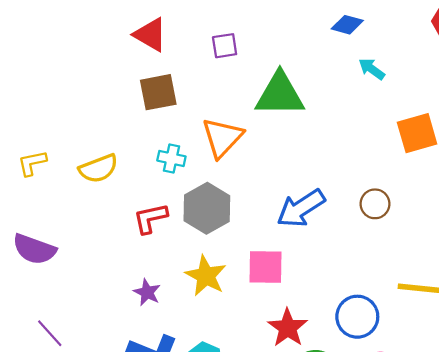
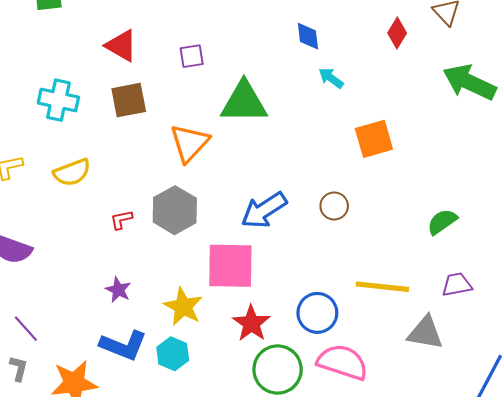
blue diamond: (347, 25) -> (308, 36), turned 68
cyan cross: (171, 159) -> (58, 100), moved, size x1.5
red L-shape: (150, 218) -> (121, 220), size x0.7
pink square: (265, 267) -> (230, 266), size x1.4
yellow star: (206, 276) -> (183, 307), moved

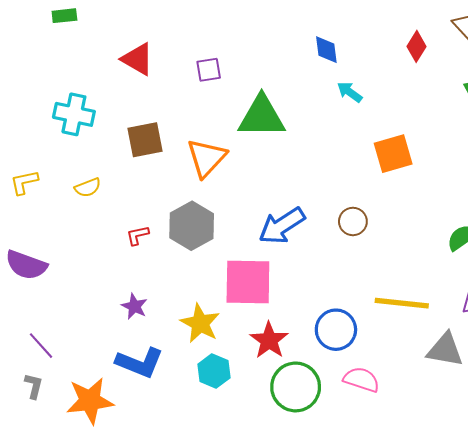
brown square: (129, 100) -> (145, 140), moved
yellow semicircle: (72, 172) -> (88, 188), size x0.7
cyan hexagon: (173, 354) -> (214, 371), moved
pink semicircle: (343, 362) -> (361, 380), size x0.7

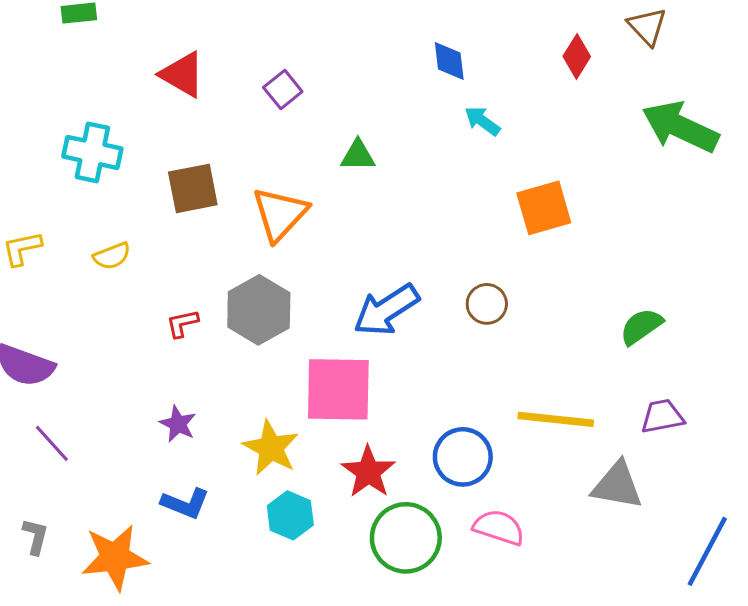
purple square: (209, 70) -> (283, 89), turned -30
green triangle: (262, 116) -> (358, 155), size x0.5
purple line: (41, 346) -> (52, 443), moved
blue L-shape: (140, 363) -> (185, 503), size x0.7

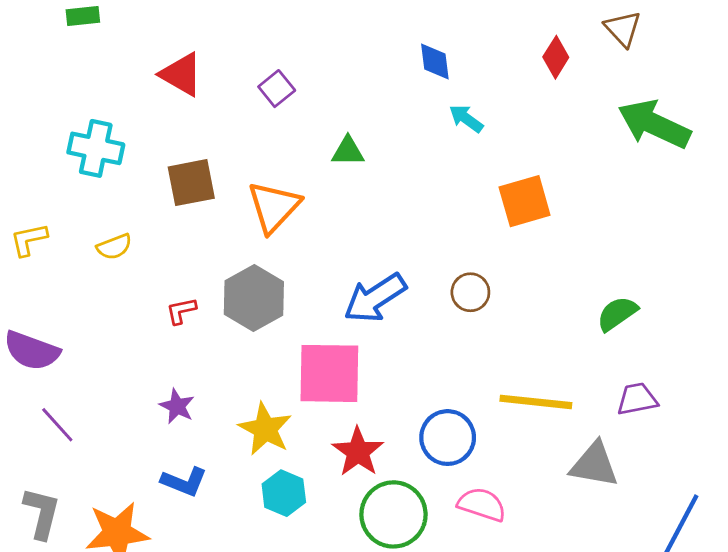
gray L-shape: (35, 536) -> (42, 513), size x1.5

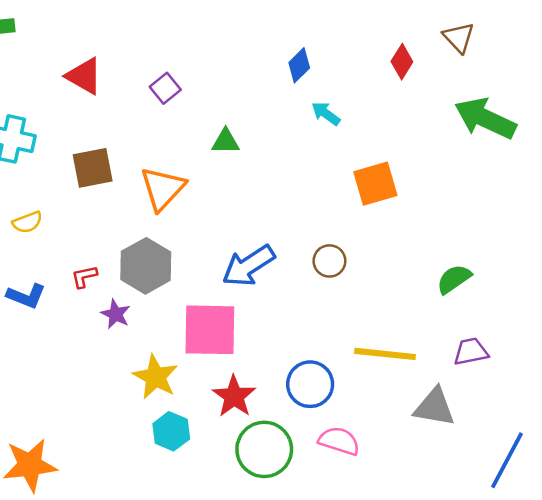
blue diamond: (435, 61) -> (299, 65), turned 52
purple star: (177, 406) -> (116, 314), moved
blue L-shape: (184, 482) -> (26, 296), moved

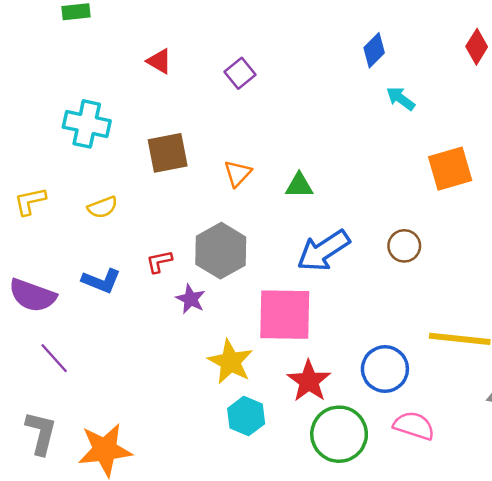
red triangle: (84, 76) -> (159, 61), size x0.7
green triangle: (226, 141) -> (299, 186), moved
orange triangle: (163, 188) -> (238, 173), size x0.6

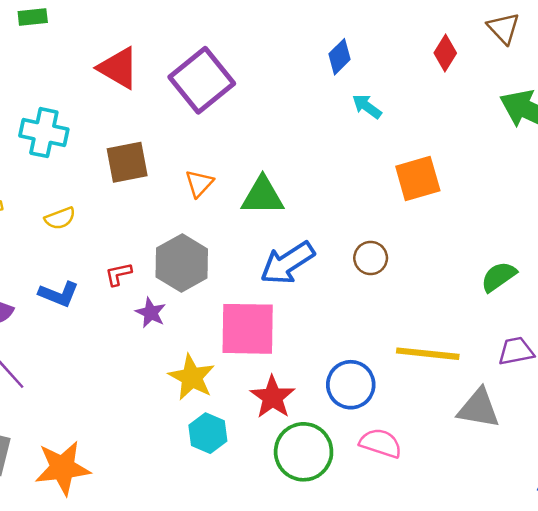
red triangle: (159, 61) -> (118, 68), size x1.6
purple square: (240, 73) -> (202, 80), size x2.0
green triangle: (299, 186) -> (263, 196), size x1.5

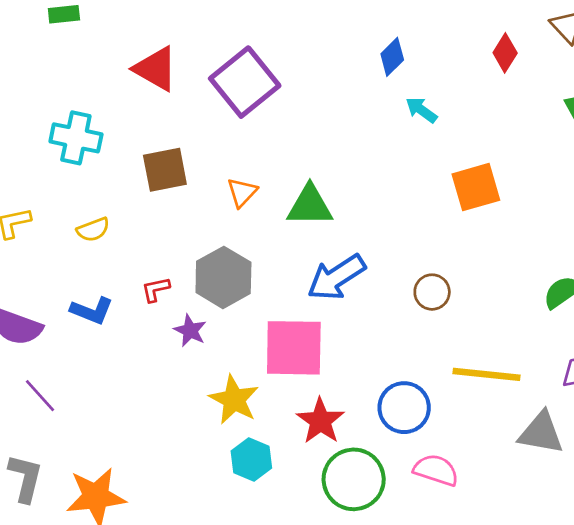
brown circle: (371, 258) -> (432, 292), moved

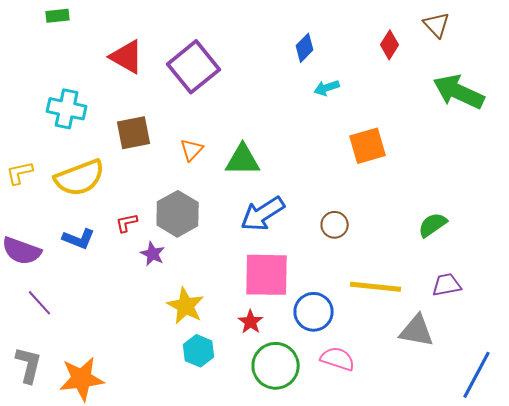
cyan arrow: (421, 110) -> (327, 88), turned -55
yellow semicircle: (93, 230) -> (80, 178), size x2.0
pink square: (294, 348) -> (267, 275), moved
red star: (320, 421) -> (251, 322), size x0.7

